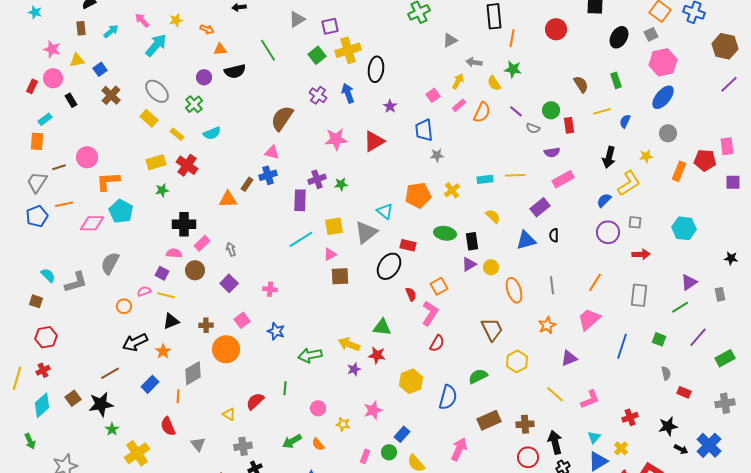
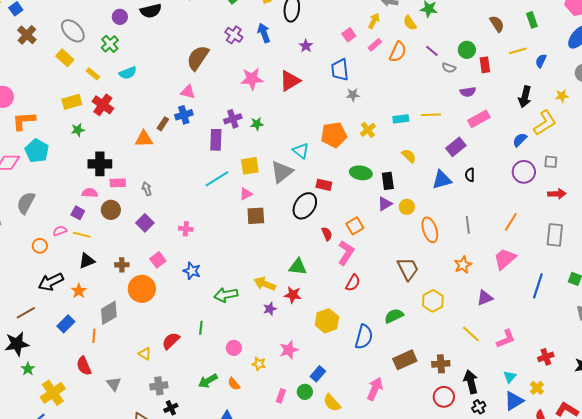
pink rectangle: (202, 243) -> (118, 183), turned 42

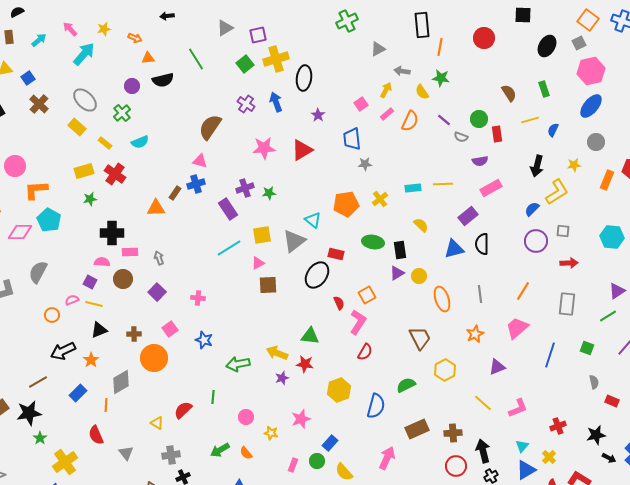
purple rectangle: (216, 140) -> (228, 209), turned -35
black semicircle: (470, 175) -> (482, 244), size x1.5

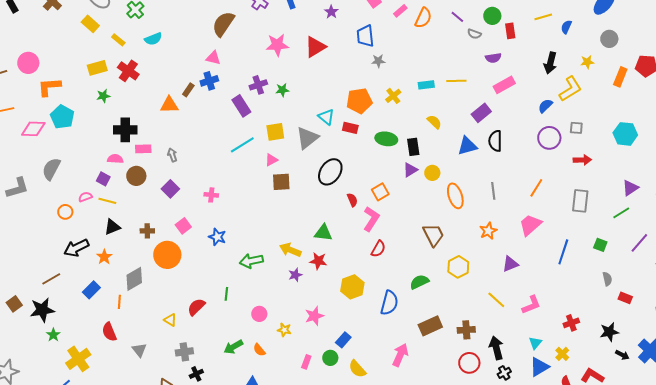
red rectangle: (336, 254) -> (350, 128), moved

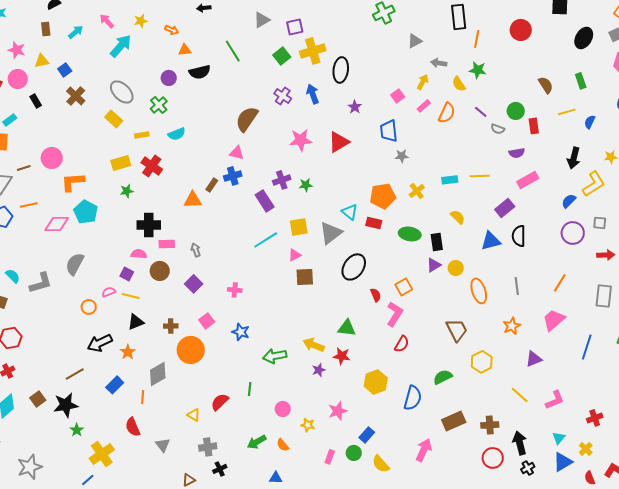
yellow rectangle: (118, 40) -> (142, 135), turned -48

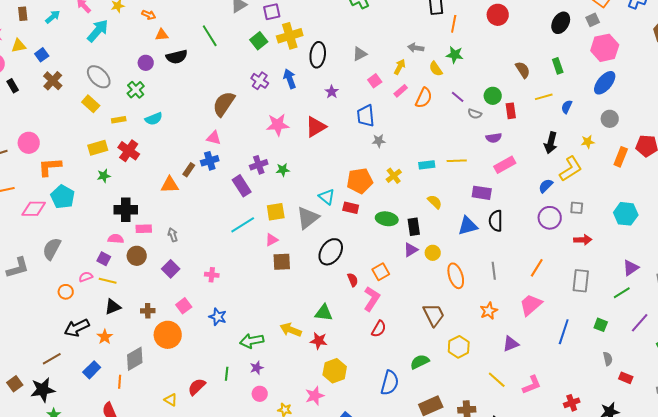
gray triangle: (415, 41) -> (360, 54), moved
purple rectangle: (505, 208) -> (482, 193), turned 48
purple star: (319, 370) -> (257, 368), moved
yellow hexagon: (376, 382) -> (335, 371), moved

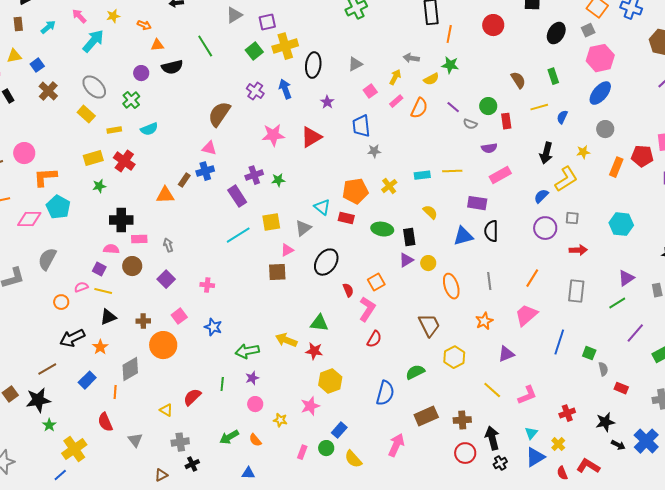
yellow semicircle: (436, 69) -> (431, 79), turned -84
gray triangle: (308, 218) -> (303, 228), size x0.7
pink triangle: (272, 240) -> (287, 250), moved
green square: (601, 325) -> (589, 353), moved

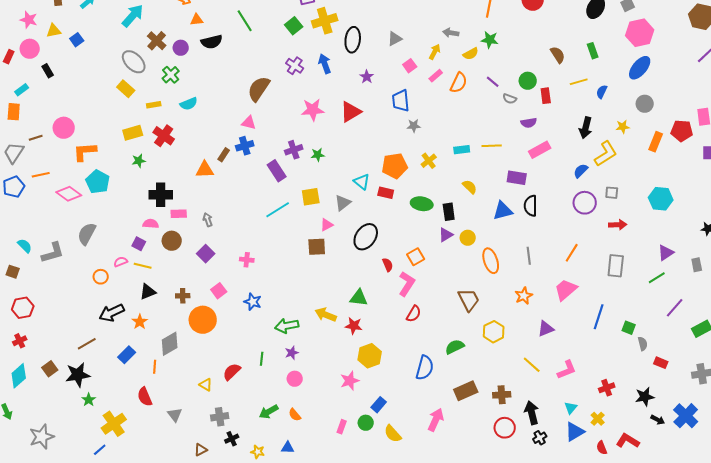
brown cross: (48, 91) -> (157, 41), moved
pink diamond: (29, 219) -> (69, 194), turned 35
yellow star: (280, 420) -> (258, 452), moved

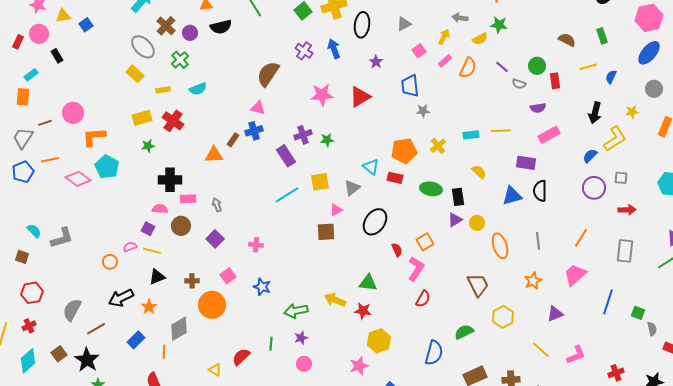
brown semicircle: (558, 55) -> (567, 40), turned -30
gray semicircle: (87, 234) -> (72, 310), moved
black star: (78, 375) -> (87, 360), turned -30

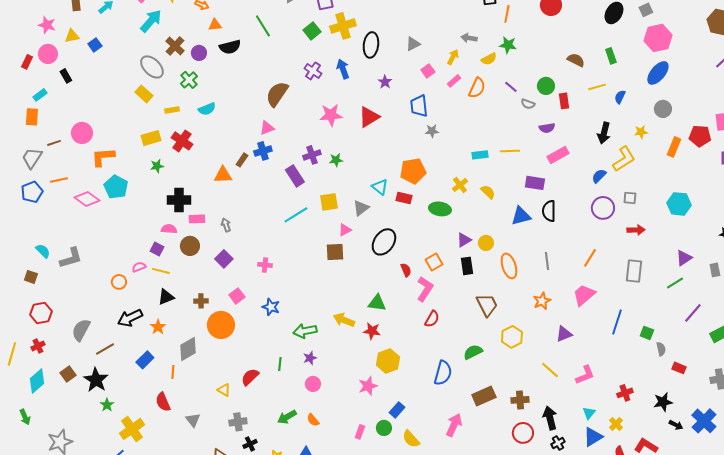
pink triangle: (258, 108) -> (267, 128), turned -35
yellow cross: (438, 146) -> (460, 185), moved
black rectangle: (458, 197) -> (467, 266), moved

